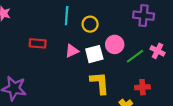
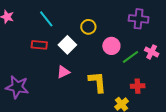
cyan line: (67, 16) -> (46, 19), moved, turned -42
pink triangle: (72, 51) -> (63, 72), moved
white square: (94, 54) -> (67, 45), moved, turned -30

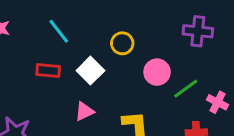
pink cross: (152, 52) -> (218, 102), moved

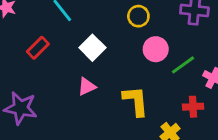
yellow circle: (122, 43) -> (138, 16), moved
red rectangle: (48, 71) -> (38, 48), moved, turned -50

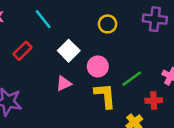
pink circle: (156, 49) -> (98, 66), moved
green line: (183, 65) -> (132, 79), moved

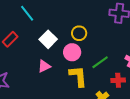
yellow circle: (108, 24) -> (79, 33), moved

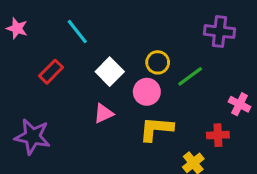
green line: (100, 62) -> (190, 76), moved
yellow L-shape: (78, 76) -> (156, 129), turned -80

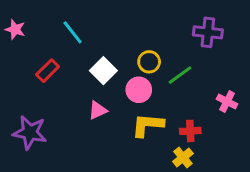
red cross: (218, 135) -> (190, 131), moved

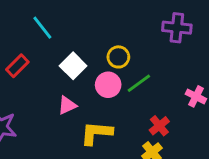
green line: (180, 75) -> (139, 83), moved
yellow L-shape: (148, 125) -> (96, 133), moved
red cross: (190, 131) -> (159, 126), turned -36

